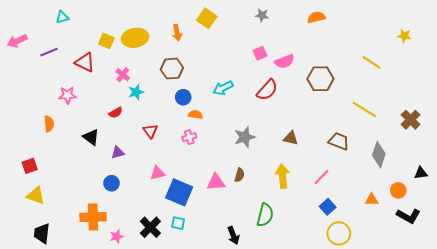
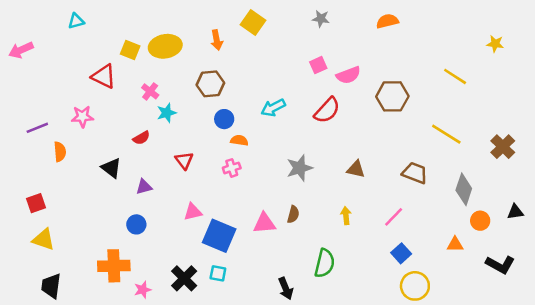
purple line: (49, 52) -> (37, 128), moved
yellow arrow: (283, 176) -> (346, 216), size x0.6
orange circle: (398, 190) -> (480, 221), moved

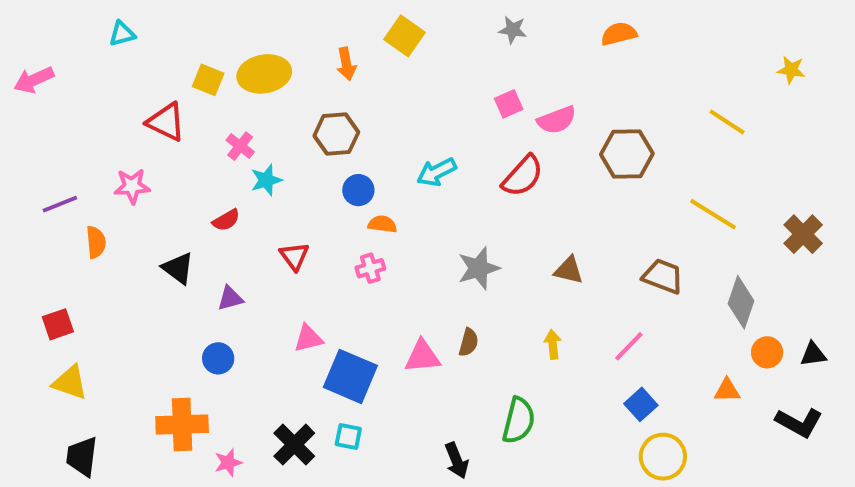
black triangle: (515, 212) -> (813, 354), moved

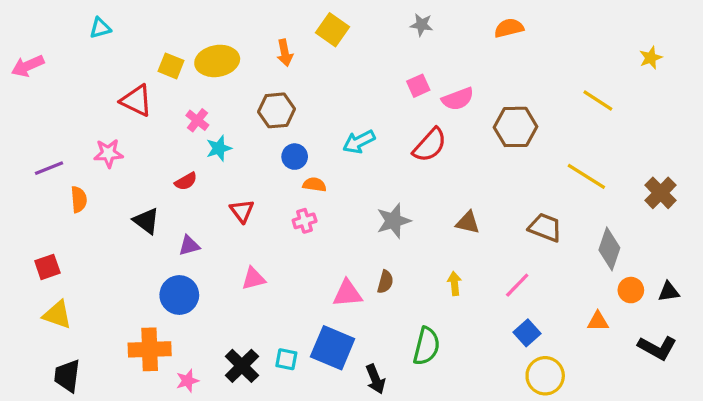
yellow star: (791, 70) -> (651, 58), turned -30
blue circle: (218, 358) -> (179, 295), size x1.5
blue square: (350, 376) -> (333, 348), moved

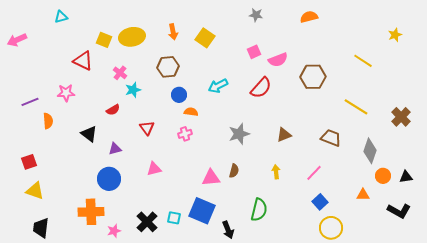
yellow square: (333, 30) -> (205, 38), moved
brown triangle: (468, 222) -> (284, 135), turned -35

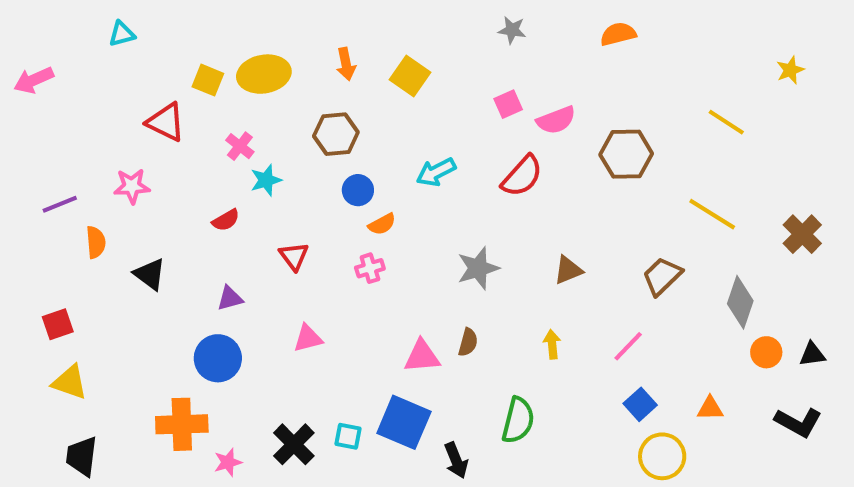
orange semicircle: (191, 112) -> (382, 224), turned 144
black triangle: (89, 134) -> (150, 274), moved
brown trapezoid: (331, 138) -> (662, 276), turned -65
orange triangle: (363, 195) -> (710, 408), moved

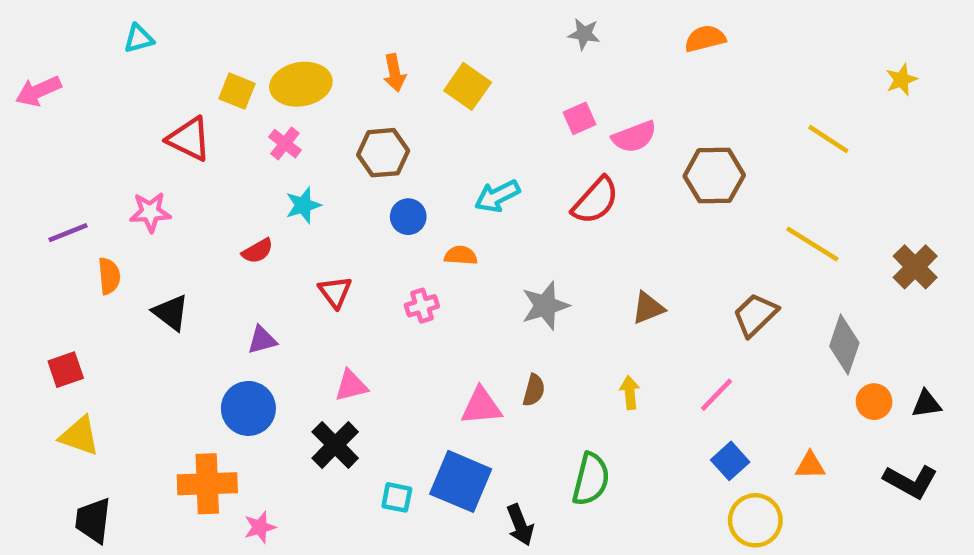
pink cross: (240, 146) -> (285, 144), moved
orange semicircle: (382, 224) -> (461, 255), moved, turned -148
black cross: (294, 444) -> (335, 445), moved

